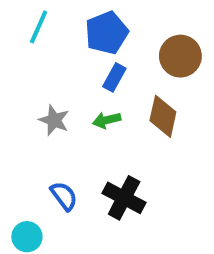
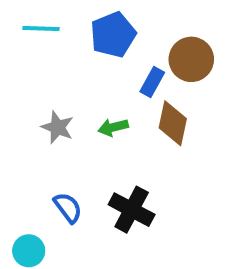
cyan line: (39, 27) -> (41, 28), turned 68
blue rectangle: (114, 77) -> (152, 82), moved

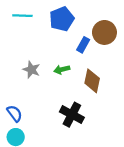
brown diamond: (173, 123) -> (92, 81), moved
blue semicircle: (68, 208) -> (15, 113), moved

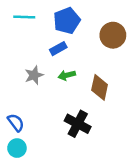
blue rectangle: (83, 45) -> (58, 49), moved, turned 32
gray star: (31, 70) -> (34, 75), turned 30

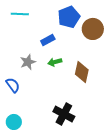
blue pentagon: (67, 21) -> (69, 17), moved
blue semicircle: (16, 123) -> (13, 85), moved
black cross: (78, 124) -> (64, 114), moved

